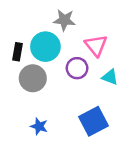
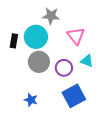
purple circle: (77, 68) -> (64, 68), moved
gray circle: (33, 78) -> (39, 62), moved

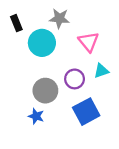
black rectangle: (14, 41) -> (16, 23), moved, turned -32
cyan triangle: (87, 61) -> (101, 71), turned -40
gray circle: (39, 62) -> (45, 91), moved

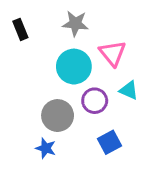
cyan circle: (42, 43) -> (74, 67), moved
cyan triangle: (101, 71) -> (129, 90), turned 42
blue square: (86, 112) -> (110, 142), size x0.7

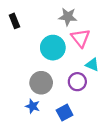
gray star: (75, 23) -> (68, 17), moved
purple circle: (95, 101) -> (77, 82), moved
blue square: (110, 142) -> (65, 113), moved

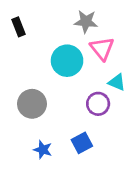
gray circle: (41, 83) -> (32, 104), moved
blue star: (33, 106) -> (43, 150), moved

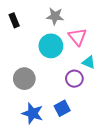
gray star: (86, 22) -> (55, 16), moved
blue star: (43, 150) -> (32, 113), size x1.5

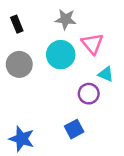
gray circle: (24, 79) -> (19, 64), moved
blue star: (32, 113) -> (22, 139), moved

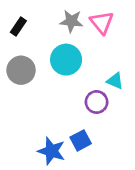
black rectangle: (17, 24) -> (18, 26), turned 56
pink triangle: (92, 44) -> (102, 23), moved
blue star: (22, 139) -> (51, 151), moved

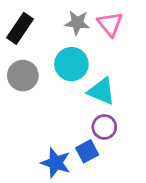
black rectangle: (18, 26) -> (20, 28), size x1.5
cyan triangle: (115, 81) -> (101, 91), moved, size x1.5
purple circle: (97, 102) -> (104, 127), moved

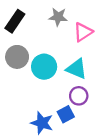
pink triangle: (110, 24) -> (83, 32), moved, turned 36
cyan circle: (71, 64) -> (44, 67), moved

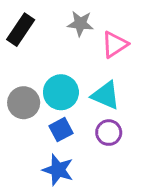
gray circle: (17, 57) -> (24, 103), moved
blue square: (66, 114) -> (61, 130), moved

